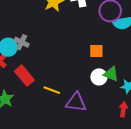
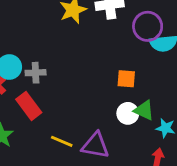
gray cross: (22, 42) -> (36, 73), moved, turned -32
yellow line: (52, 90) -> (62, 141), moved

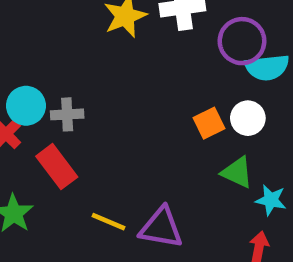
orange square: (126, 79) -> (209, 123), turned -30
white circle: (128, 113) -> (248, 118), moved

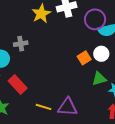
gray cross: (67, 114) -> (21, 44), moved
green triangle: (237, 172) -> (99, 79), turned -35

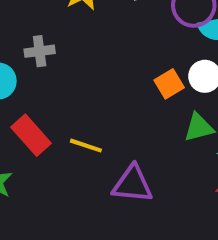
yellow line: (44, 107) -> (86, 146), moved

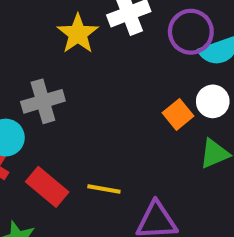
gray cross: (40, 51) -> (43, 101), size x1.4

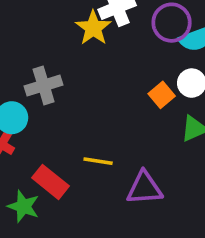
yellow star: (78, 34) -> (93, 28), moved
red rectangle: (47, 187) -> (50, 182), moved

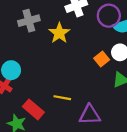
yellow star: (93, 28) -> (59, 33), moved
gray cross: (44, 86) -> (29, 21), moved

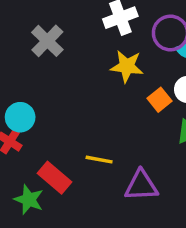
gray cross: (29, 21) -> (47, 41), turned -30
yellow star: (59, 33) -> (127, 66), moved, turned -30

